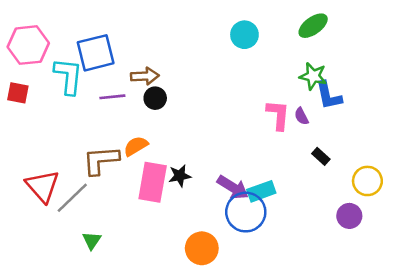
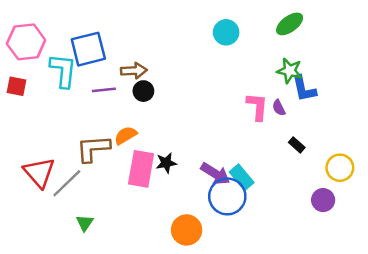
cyan rectangle: (261, 191) -> (242, 177), turned 70

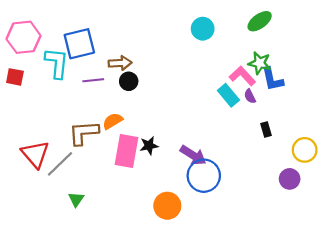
pink L-shape: (257, 107) -> (242, 76), moved, turned -48
black rectangle: (297, 145) -> (266, 130), turned 32
cyan rectangle: (242, 177) -> (228, 95), moved

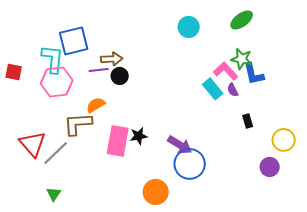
pink hexagon: (24, 37) -> (57, 82), moved
purple line: (93, 80) -> (99, 70), moved
orange semicircle: (113, 121) -> (96, 105), moved
green triangle: (76, 199) -> (54, 194), moved

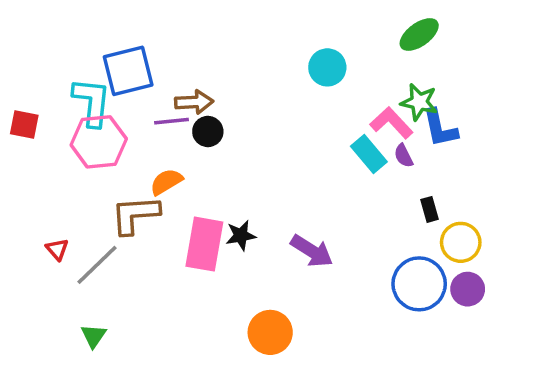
cyan circle: (189, 27) -> (327, 67), moved
yellow circle: (284, 140) -> (461, 242), moved
red triangle: (33, 144) -> (57, 249), size x0.5
blue circle: (190, 164) -> (419, 284), moved

